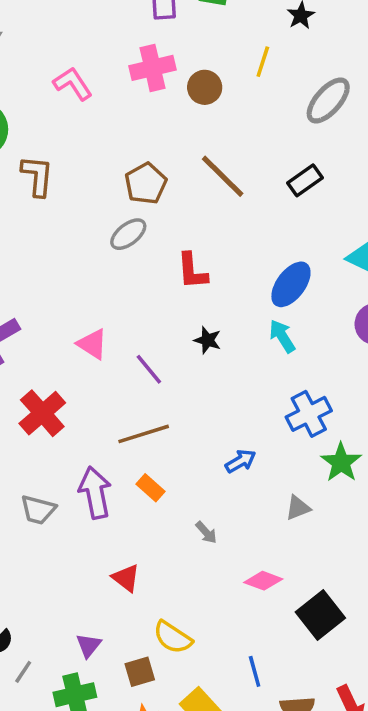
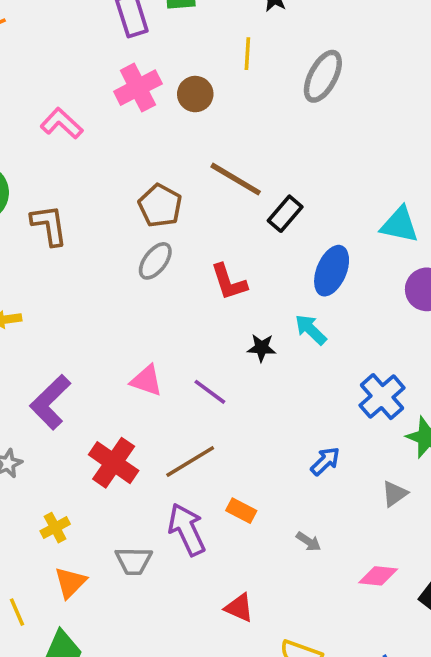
black rectangle: (305, 180) -> (285, 214), moved
cyan arrow: (282, 336) -> (311, 330), moved
brown line: (144, 434) -> (190, 462), moved

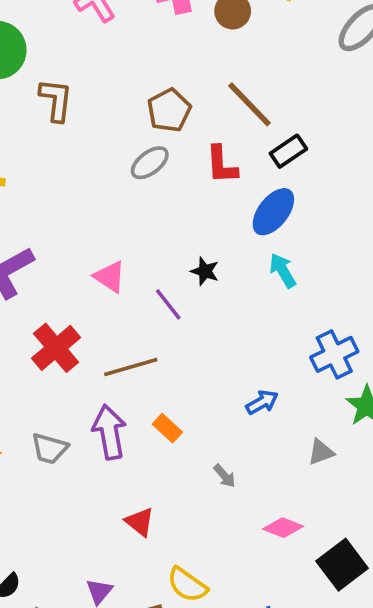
blue ellipse: (332, 271) -> (273, 212), moved
red L-shape: (229, 282) -> (222, 165), moved
black star: (262, 348) -> (205, 271), moved

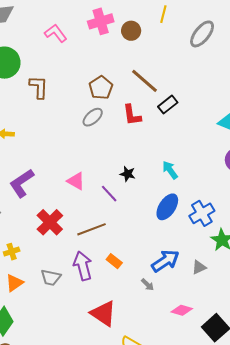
blue ellipse: (273, 212) -> (167, 207), moved
blue arrow: (262, 402) -> (165, 261), moved, size x1.6
red triangle: (140, 522) -> (103, 313), size x1.6

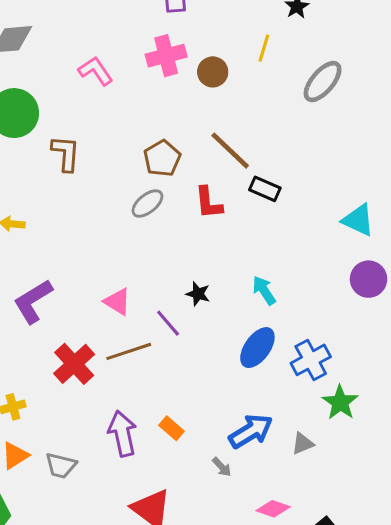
black rectangle: (168, 105) -> (265, 189), turned 60
brown line: (91, 229) -> (129, 351), moved
gray trapezoid: (51, 278) -> (61, 465), moved

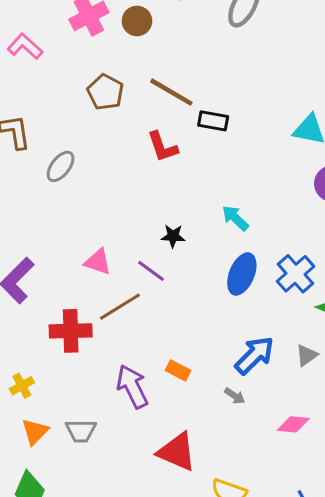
brown pentagon: (162, 158) -> (105, 92), moved
gray ellipse: (147, 204) -> (61, 166), moved
red cross: (74, 364) -> (71, 331), turned -36

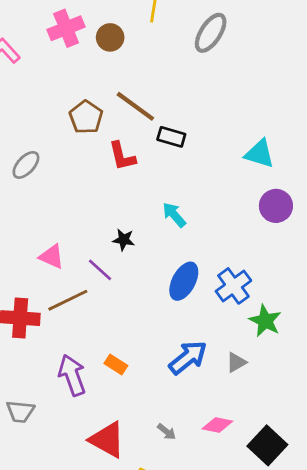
brown pentagon: (105, 92) -> (86, 117), moved
cyan arrow: (235, 218) -> (174, 215), moved
gray arrow: (235, 396) -> (167, 432), moved

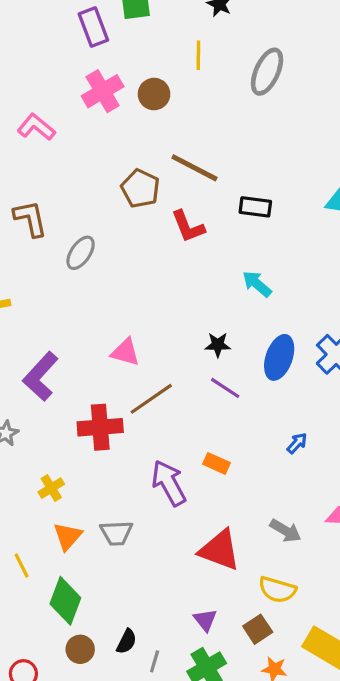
black rectangle: (171, 137) -> (255, 207), moved
black star: (124, 240) -> (218, 345), moved
purple line: (100, 270) -> (225, 388), moved
blue arrow: (188, 358) -> (297, 443), size x0.5
gray arrow: (167, 432) -> (285, 531), size x1.4

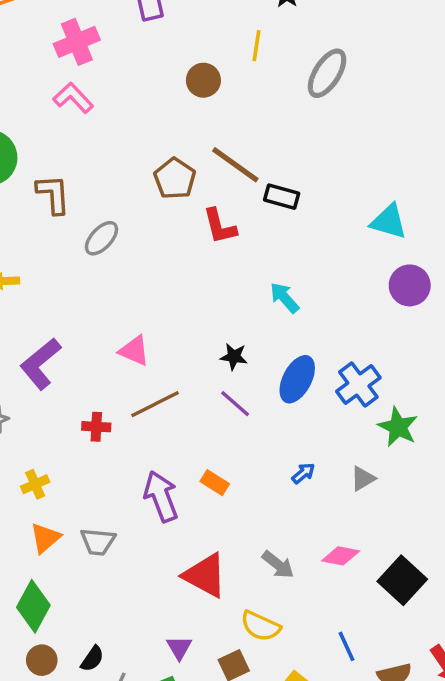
pink cross: (103, 91) -> (77, 42), moved
black rectangle: (255, 207) -> (282, 197), moved
red cross: (100, 427) -> (96, 427), size x0.6

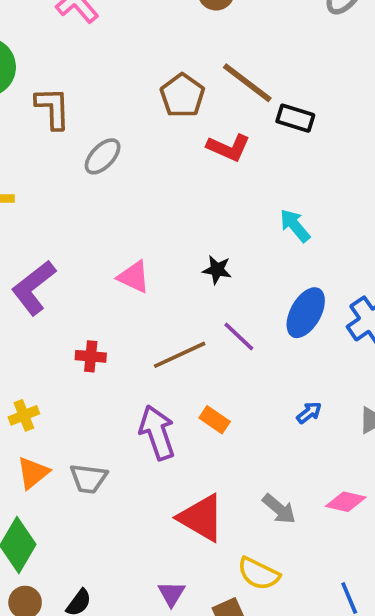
red L-shape: (220, 226) -> (229, 148), turned -54
black star: (234, 357) -> (217, 270), moved
brown line: (155, 404) -> (180, 355), moved

